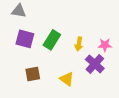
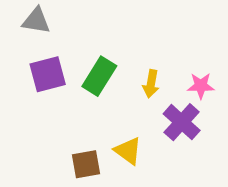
purple square: (25, 39) -> (48, 74), turned -30
brown square: (33, 74) -> (86, 164), moved

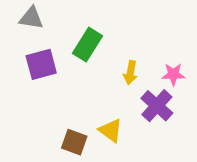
green rectangle: (99, 76) -> (87, 45), moved
brown square: (86, 164) -> (74, 142), turned 30

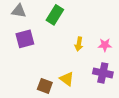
green rectangle: (87, 45) -> (55, 15), moved
purple cross: (157, 106) -> (103, 73), moved, turned -30

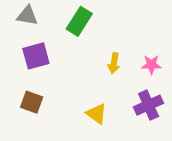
purple cross: (103, 73) -> (149, 105), turned -36
brown square: (45, 86) -> (32, 102), moved

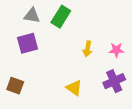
gray triangle: (27, 16) -> (32, 15), moved
brown square: (32, 102) -> (15, 86), moved

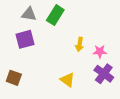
pink star: (116, 50) -> (100, 51), moved
purple cross: (114, 81) -> (104, 74), turned -30

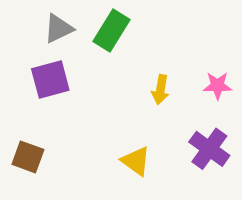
gray triangle: (29, 14) -> (58, 29), turned -35
pink star: (100, 51) -> (217, 86), moved

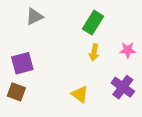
green rectangle: (111, 31) -> (93, 23), moved
purple square: (50, 79) -> (22, 63), moved

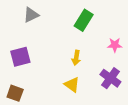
yellow arrow: (94, 52) -> (76, 58), moved
brown square: (16, 92) -> (15, 93), moved

